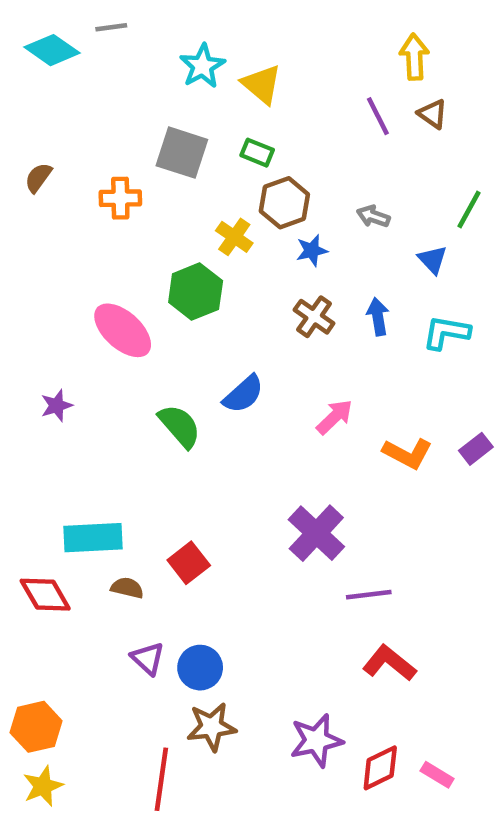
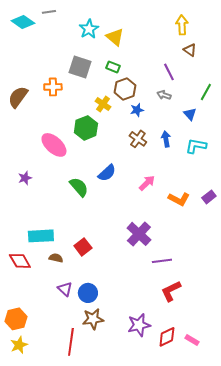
purple line: (378, 116) -> (169, 72), moved
brown semicircle: (38, 178) -> (18, 97), moved, size x1.6
red L-shape: (389, 663) -> (171, 291), turned -65

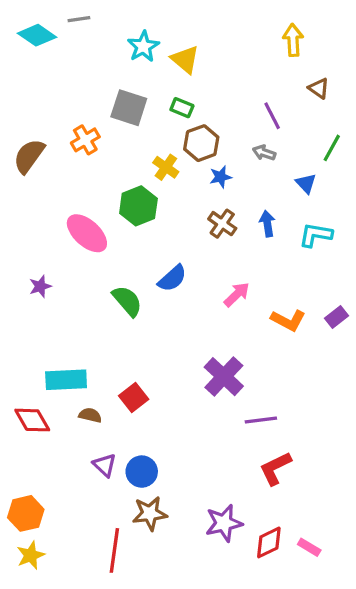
brown triangle: (190, 50) -> (319, 88), moved
orange cross: (53, 87) -> (85, 140), turned -30

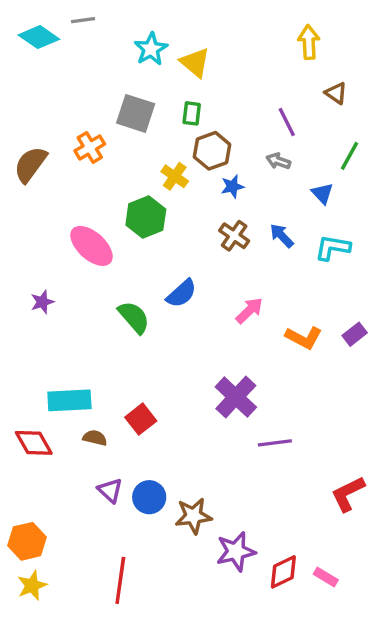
green rectangle: (182, 108) -> (192, 113), turned 75
blue arrow: (267, 224) -> (282, 236), turned -35
red L-shape: (275, 468) -> (348, 494), moved
brown star: (150, 513) -> (193, 516), moved

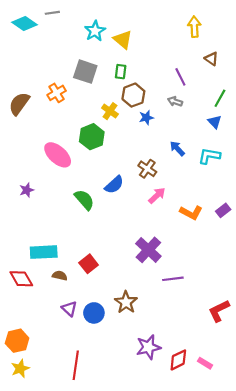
blue triangle: (322, 193) -> (215, 122), moved
brown cross: (234, 236) -> (147, 169), moved
brown star: (193, 516) -> (126, 302), moved, turned -30

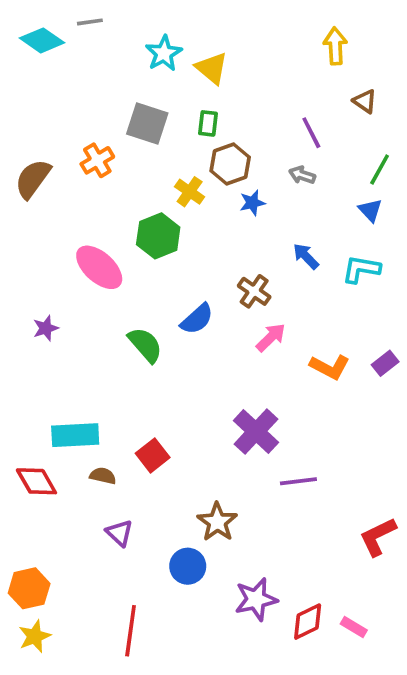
blue circle: (94, 313) -> (188, 566), moved

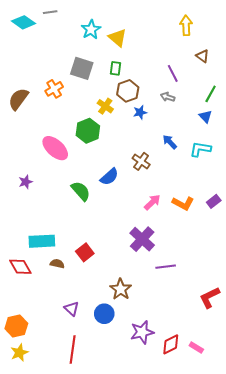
pink arrow: (271, 337) -> (152, 202), moved
purple triangle: (119, 533) -> (72, 309), moved

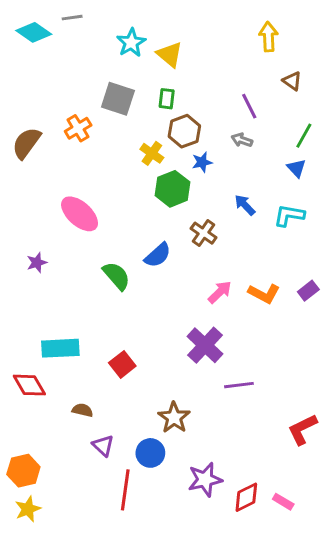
green hexagon: (88, 131) -> (173, 189), moved
brown semicircle: (57, 264) -> (82, 410), moved
red line: (73, 350) -> (125, 490), moved

